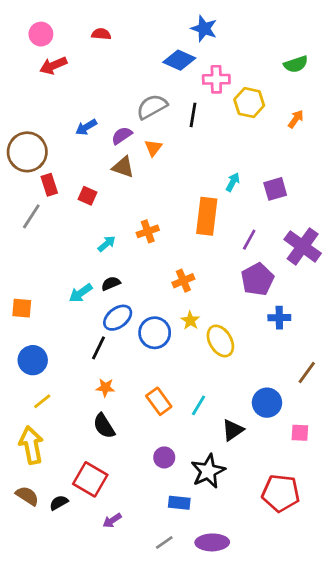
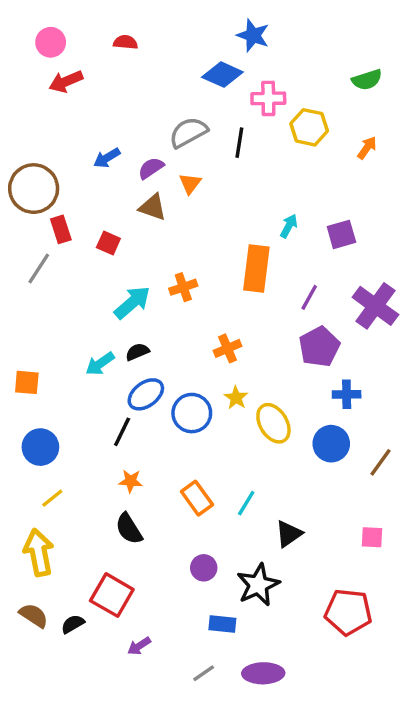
cyan arrow: (107, 244) -> (132, 302), size x1.6
blue circle: (267, 403) -> (331, 444), moved

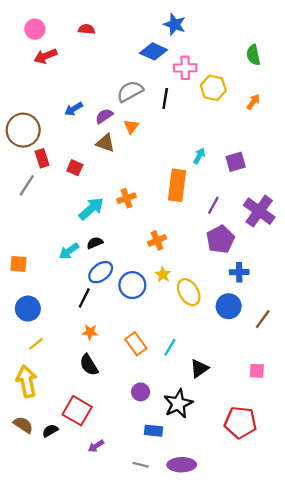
green semicircle: (367, 80) -> (253, 55), turned 96
gray line: (204, 673) -> (141, 465), turned 49

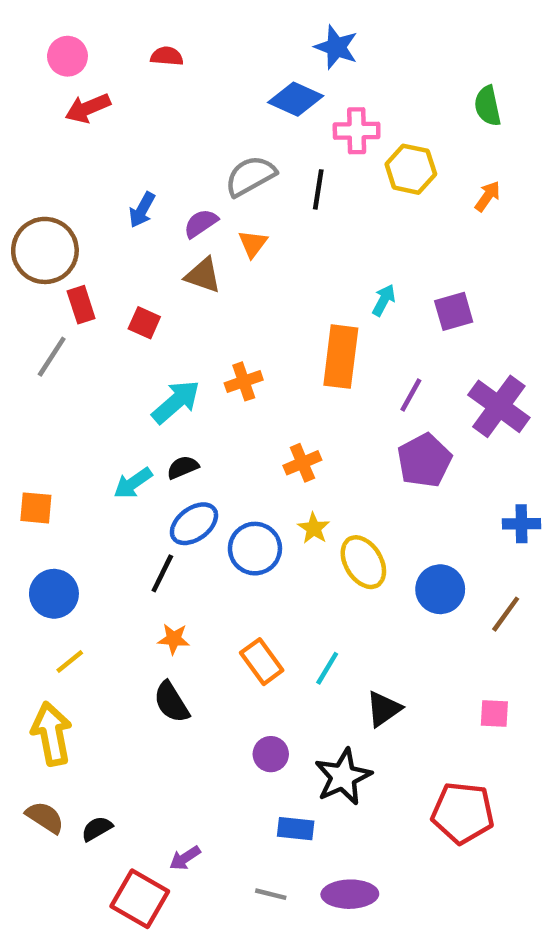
blue arrow: (74, 109) -> (142, 210), turned -30
blue cross: (239, 272) -> (521, 524), moved
red square: (77, 411) -> (140, 899), moved

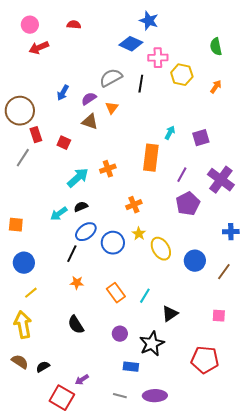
black semicircle: (171, 702) -> (76, 325), moved

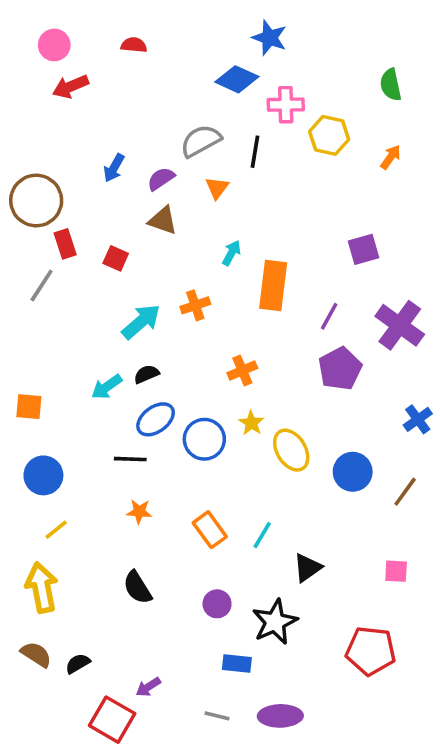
orange triangle: (112, 108) -> (217, 188), moved
cyan arrow: (170, 133) -> (231, 253), moved
blue cross: (231, 232) -> (418, 419), turned -35
black line: (72, 254) -> (130, 459), turned 66

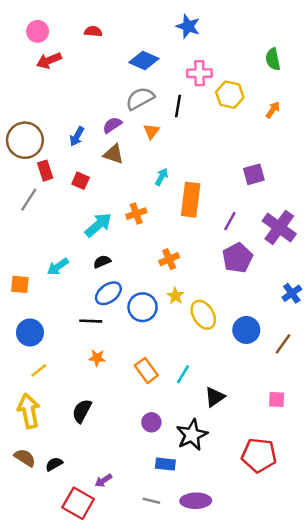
blue diamond: (237, 79) -> (144, 60), moved
blue arrow: (114, 168) -> (77, 136), moved
cyan arrow: (107, 387) -> (58, 267), moved
black semicircle: (137, 588) -> (82, 411), moved, turned 60

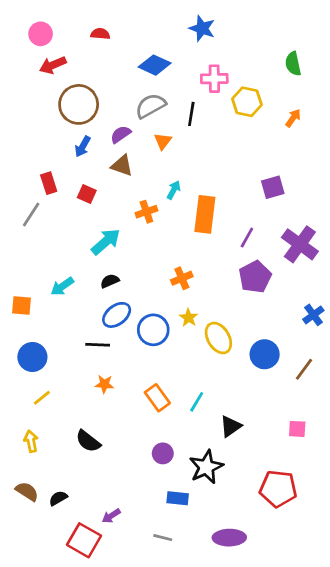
brown circle: (25, 140) -> (79, 104), moved
orange cross: (136, 214) -> (146, 212), moved
yellow arrow: (29, 411) -> (31, 441), size x0.6
black semicircle: (82, 411) -> (88, 441), turned -80
purple ellipse: (196, 501) -> (229, 538), moved

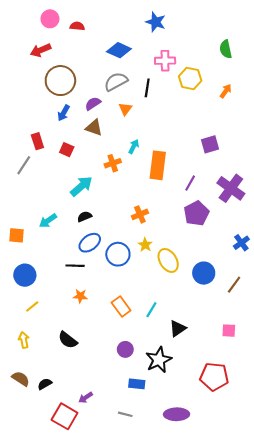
pink circle: (41, 34) -> (50, 19), moved

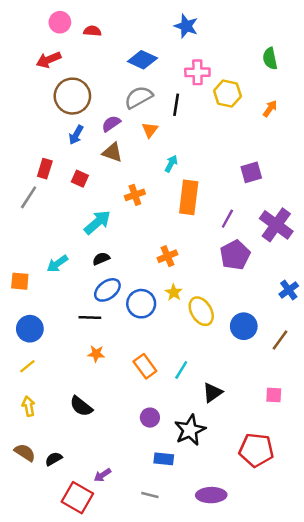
red rectangle: (37, 141) -> (45, 169), turned 35
cyan arrow: (134, 146) -> (171, 164), moved
yellow line: (32, 307) -> (27, 366), moved

